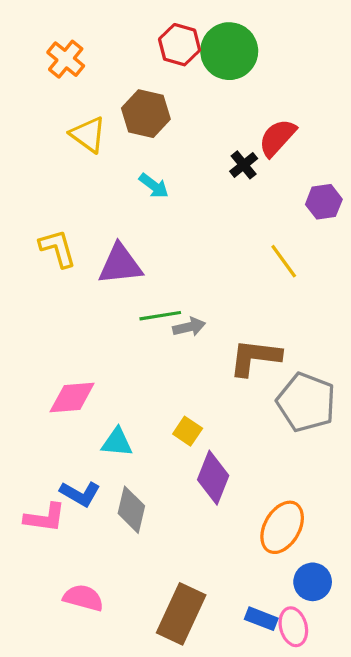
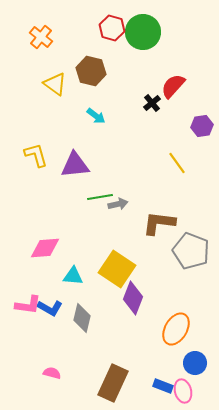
yellow square: (188, 431) -> (117, 269), size x2.0
pink L-shape: (45, 518) -> (28, 305), moved
pink semicircle: (83, 598) -> (52, 373), size x0.7

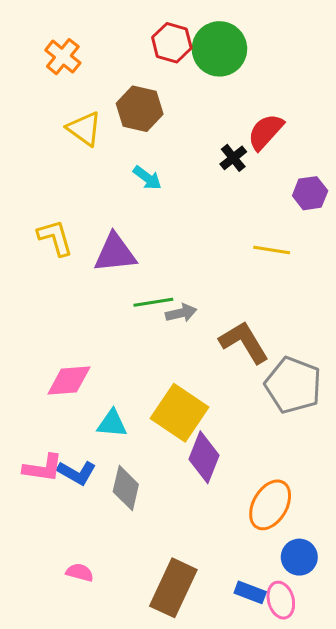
yellow line: (177, 163) -> (272, 250), turned -45
brown L-shape: (159, 223) -> (244, 342), turned 52

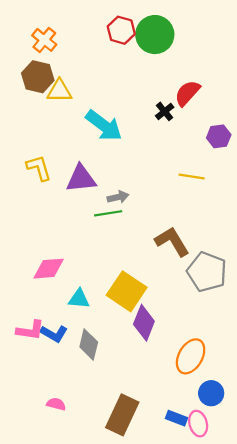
brown hexagon: (140, 109) -> (38, 77), moved
yellow triangle: (84, 129) -> (59, 91), turned -36
cyan arrow: (147, 178) -> (104, 126), size x1.8
gray arrow: (181, 313) -> (118, 197), moved

